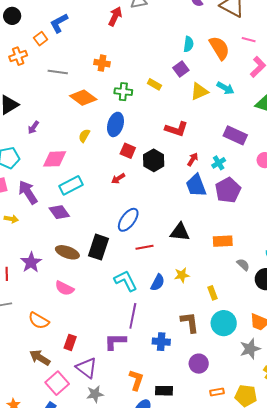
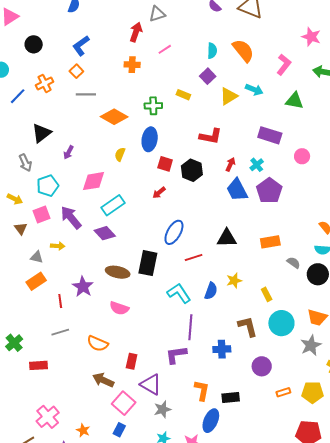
orange square: (41, 39) -> (76, 71), moved
pink line: (249, 40) -> (165, 49), moved, turned -40
orange cross: (102, 63) -> (132, 65), moved

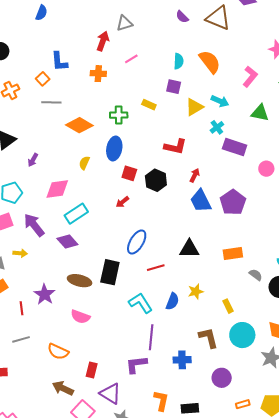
blue L-shape: (81, 46) -> (59, 62), moved, turned -60
purple square: (208, 76) -> (174, 87), turned -35
cyan cross: (257, 165) -> (217, 127), moved

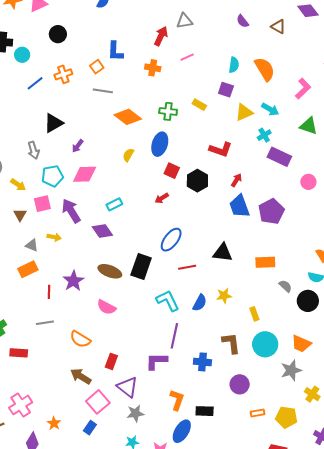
brown triangle: (218, 18) -> (278, 27), size x0.6
pink diamond: (57, 189) -> (85, 174), moved
cyan rectangle: (76, 214) -> (114, 204), size x0.7

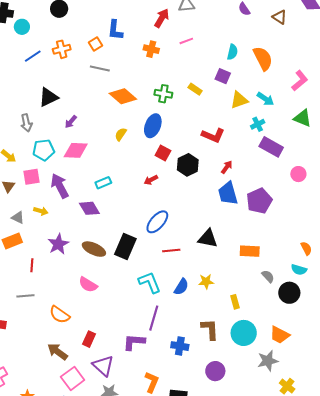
purple star: (73, 281) -> (58, 244), moved

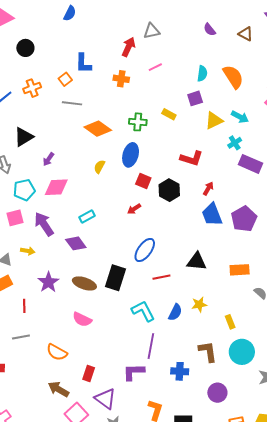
purple square: (223, 76) -> (195, 98), turned -35

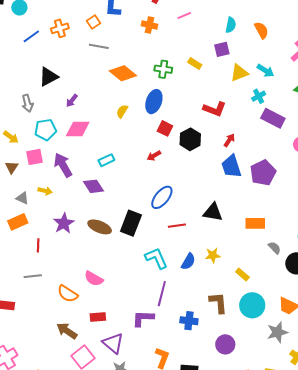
orange semicircle: (233, 77) -> (261, 30), size x0.7
pink semicircle: (82, 319) -> (94, 279), moved
yellow rectangle: (230, 322) -> (242, 274), turned -32
red rectangle: (89, 374) -> (98, 317), turned 63

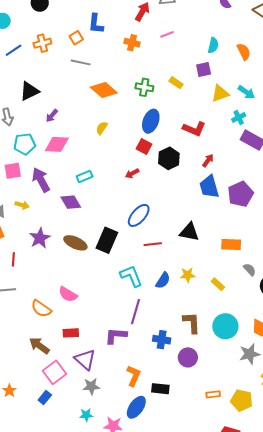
blue ellipse: (154, 102) -> (151, 121), moved
yellow rectangle: (242, 274) -> (218, 284), moved
purple circle: (225, 344) -> (188, 357), moved

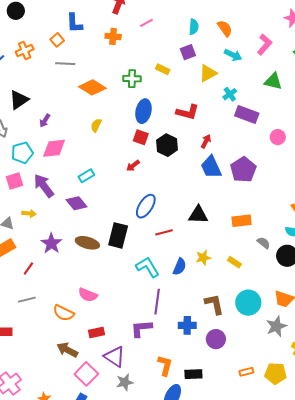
cyan arrow: (246, 92) -> (233, 55), moved
red line: (13, 259) -> (28, 269), turned 40

